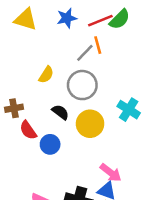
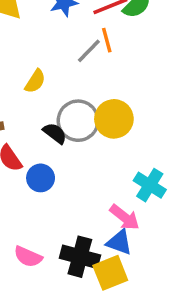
gray circle: (82, 85) -> (78, 121), moved
cyan cross: (129, 110) -> (150, 185), moved
yellow circle: (90, 124) -> (114, 119), moved

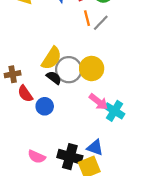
gray line: (89, 51) -> (101, 23), moved
yellow semicircle: (35, 81) -> (52, 58), moved, size x1.5
pink arrow: (125, 217) -> (98, 102), moved

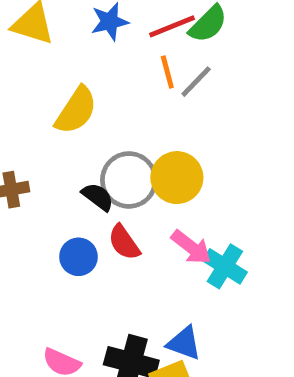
yellow semicircle: (52, 58) -> (76, 110), moved
red semicircle: (25, 94) -> (124, 242), moved

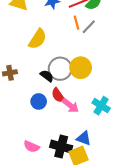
pink arrow: (191, 247) -> (70, 106), moved

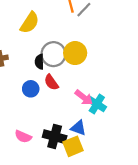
black semicircle: (47, 76) -> (39, 62), turned -128
pink arrow: (70, 106) -> (84, 97), moved
cyan cross: (101, 106) -> (97, 104), moved

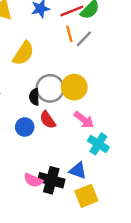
pink arrow: (84, 97) -> (84, 120), moved
pink semicircle: (23, 137) -> (33, 180), moved
yellow square: (73, 146) -> (86, 196), moved

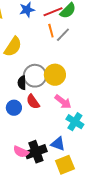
black cross: (51, 180) -> (36, 152), turned -35

